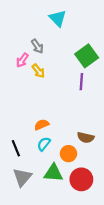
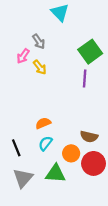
red circle: (81, 179) -> (94, 163), moved

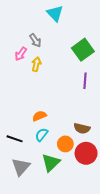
yellow arrow: (40, 67) -> (36, 64), turned -128
purple line: (85, 78) -> (85, 81), moved
black line: (16, 148) -> (15, 139), turned -49
green triangle: (55, 174) -> (51, 163), turned -48

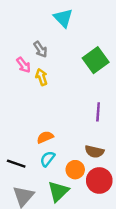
pink arrow: (21, 54) -> (23, 65), turned -72
yellow arrow: (36, 64) -> (41, 77), turned -32
purple line: (85, 81) -> (98, 112), moved

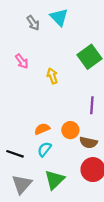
gray arrow: (40, 49) -> (33, 23), moved
yellow arrow: (41, 77) -> (52, 76), moved
orange circle: (75, 170) -> (70, 130), moved

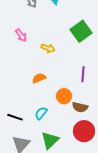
yellow arrow: (52, 76) -> (48, 48), turned 128
orange semicircle: (42, 129) -> (39, 78), moved

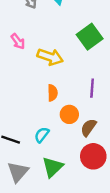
yellow arrow: (48, 48) -> (50, 57), size x1.5
orange semicircle: (39, 78) -> (53, 93), moved, turned 112
brown semicircle: (80, 107) -> (88, 128), turned 112

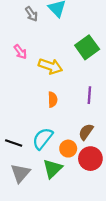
orange circle: (69, 114) -> (68, 149), moved
cyan semicircle: (42, 135) -> (43, 139), size x1.5

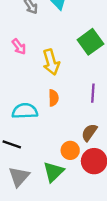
yellow arrow: (50, 66) -> (51, 62), turned 55
cyan semicircle: (43, 139) -> (25, 111), moved, turned 50

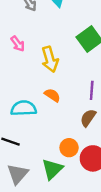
orange semicircle: (54, 98) -> (52, 95), turned -56
brown semicircle: (89, 132) -> (88, 118), moved

